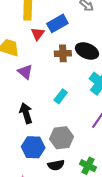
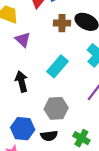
cyan rectangle: (61, 96) -> (58, 66), size x1.5
blue hexagon: (33, 147) -> (23, 129), moved

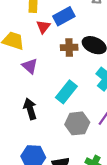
gray hexagon: (56, 108) -> (77, 123), moved

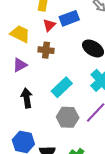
brown cross: (69, 47) -> (46, 50), moved
purple triangle: (30, 66) -> (20, 65), moved, turned 42

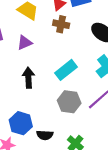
brown cross: (46, 50) -> (61, 24), moved

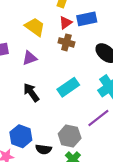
black arrow: (28, 78) -> (31, 92), turned -36
gray hexagon: (69, 102) -> (70, 136), moved

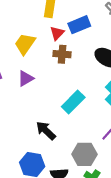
yellow trapezoid: (35, 27) -> (25, 44), turned -80
black arrow: (31, 92) -> (46, 131), moved

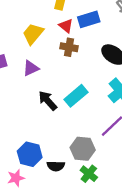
red triangle: (57, 33) -> (66, 26), turned -40
black arrow: (46, 131) -> (48, 101), moved

